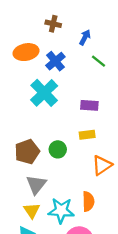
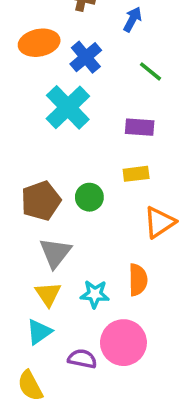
green line: (98, 61) -> (150, 71), moved
cyan star: (61, 211) -> (95, 294), size x0.7

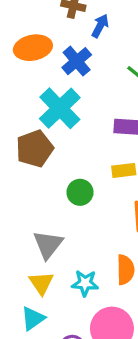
blue arrow: (132, 19) -> (100, 26), moved
brown pentagon: (41, 201) -> (35, 149), moved

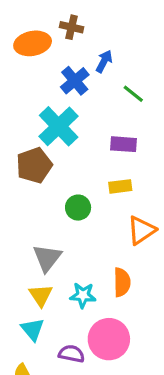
blue arrow: (100, 26) -> (104, 61), moved
orange ellipse: (33, 48) -> (33, 43), moved
cyan triangle: (33, 318) -> (33, 329), turned -35

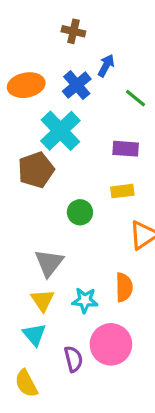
orange ellipse: (33, 43) -> (26, 85), moved
purple semicircle: (72, 354) -> (73, 359), turned 65

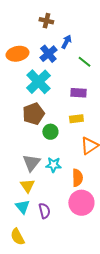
brown pentagon: (36, 170) -> (33, 114), moved
cyan star: (85, 300) -> (53, 165), moved
pink circle: (111, 344) -> (81, 203), moved
purple semicircle: (73, 359) -> (44, 211), moved

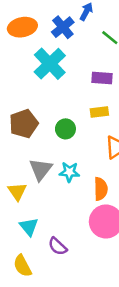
brown pentagon: (33, 114) -> (24, 124), moved
yellow triangle: (27, 186) -> (17, 192), moved
purple semicircle: (44, 211) -> (58, 246), moved, turned 147

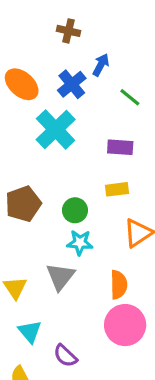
orange ellipse: (22, 27) -> (22, 84), turned 52
gray triangle: (41, 169) -> (60, 277), moved
cyan star: (69, 172) -> (80, 243), moved

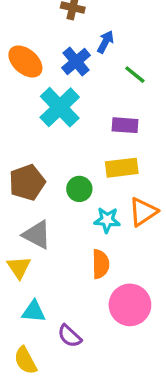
yellow rectangle: (117, 189) -> (122, 168), size x1.4
cyan star: (80, 243) -> (107, 220), moved
gray triangle: (60, 277) -> (37, 235), moved, turned -40
orange semicircle: (119, 285) -> (101, 264), moved
cyan triangle: (30, 331) -> (34, 311), turned -45

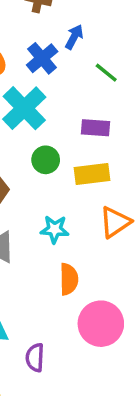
green circle: (79, 189) -> (46, 160), moved
cyan star: (107, 220) -> (55, 229), moved
purple semicircle: (70, 336) -> (35, 358), turned 50

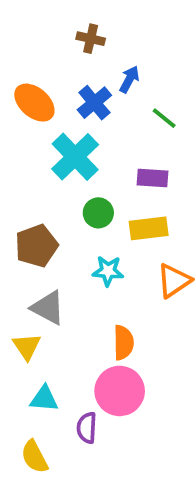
cyan star: (55, 229) -> (108, 271), moved
pink circle: (101, 324) -> (120, 391), moved

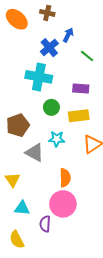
orange ellipse: (34, 103) -> (17, 19), moved
cyan cross: (75, 157) -> (39, 77), turned -35
gray triangle: (48, 308) -> (35, 152), moved

